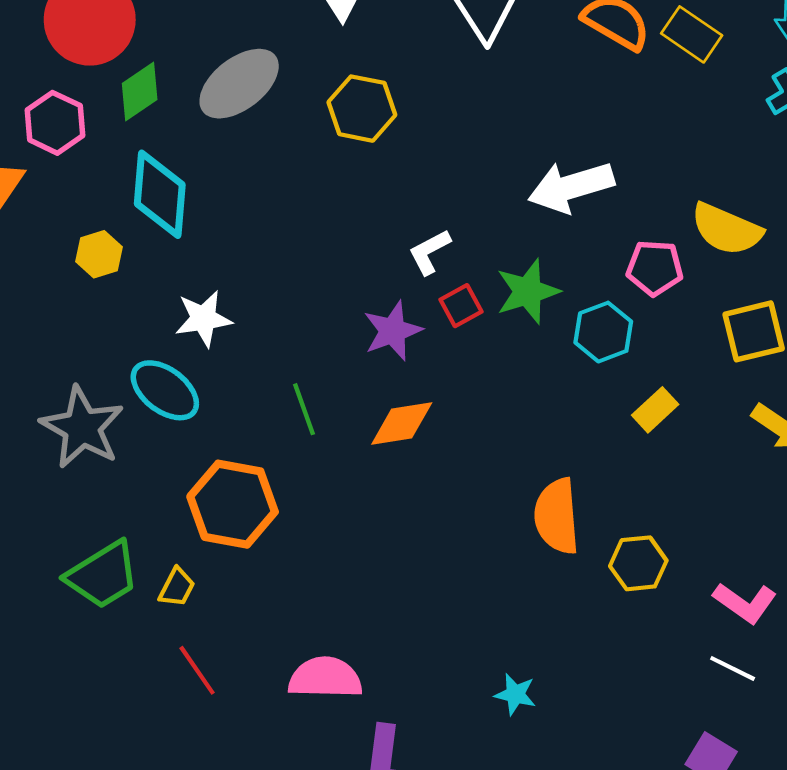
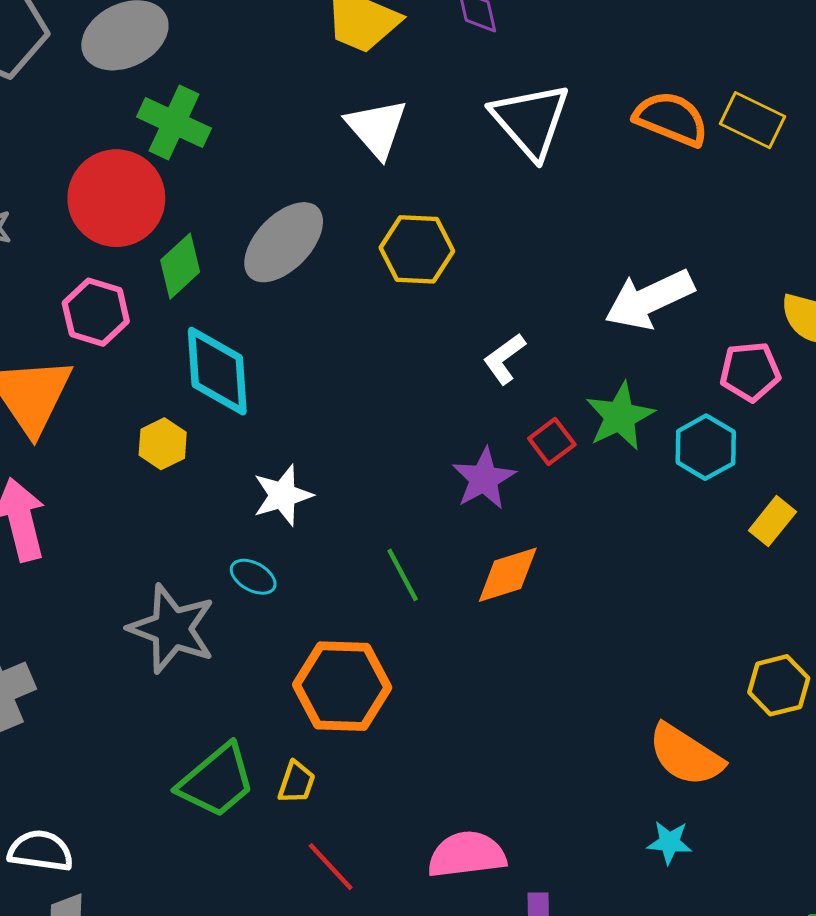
white L-shape: (429, 252) -> (504, 359), moved
cyan ellipse: (165, 390) -> (253, 577), size x0.6
orange semicircle: (557, 516) -> (686, 755), moved, turned -44

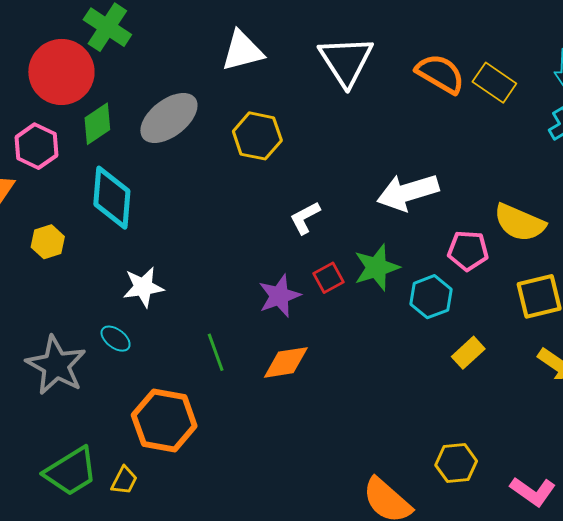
white triangle: (377, 128) -> (242, 51), turned 48
yellow hexagon: (163, 444) -> (48, 242), moved

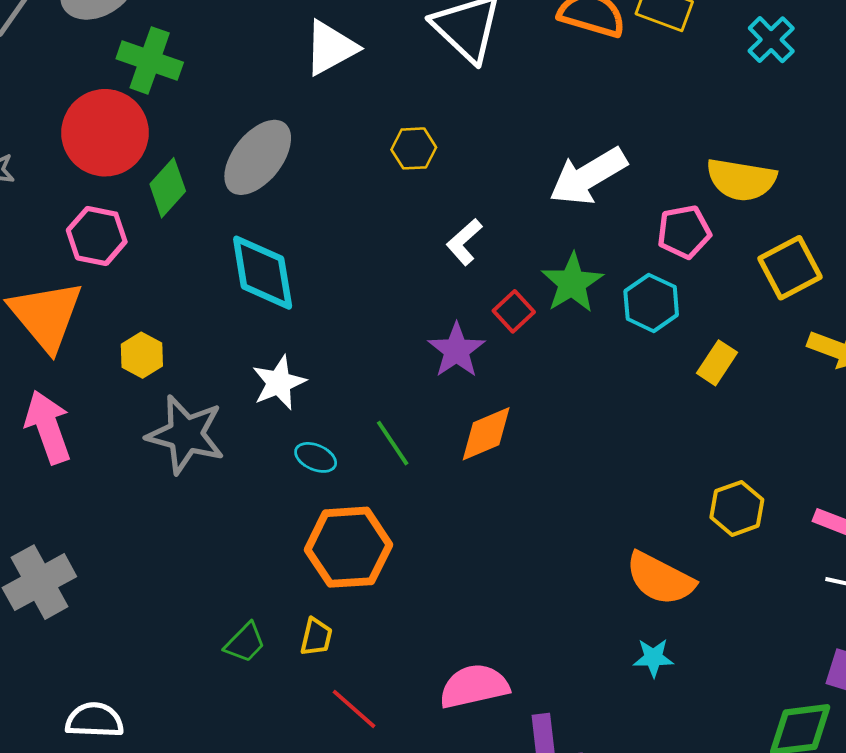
yellow hexagon: (257, 136) -> (414, 148), moved, size x0.7
cyan diamond: (112, 198) -> (263, 273), moved
cyan ellipse: (116, 339) -> (316, 457), moved
gray star: (56, 365) -> (186, 434), moved
green trapezoid: (71, 472) -> (245, 643), size x0.6

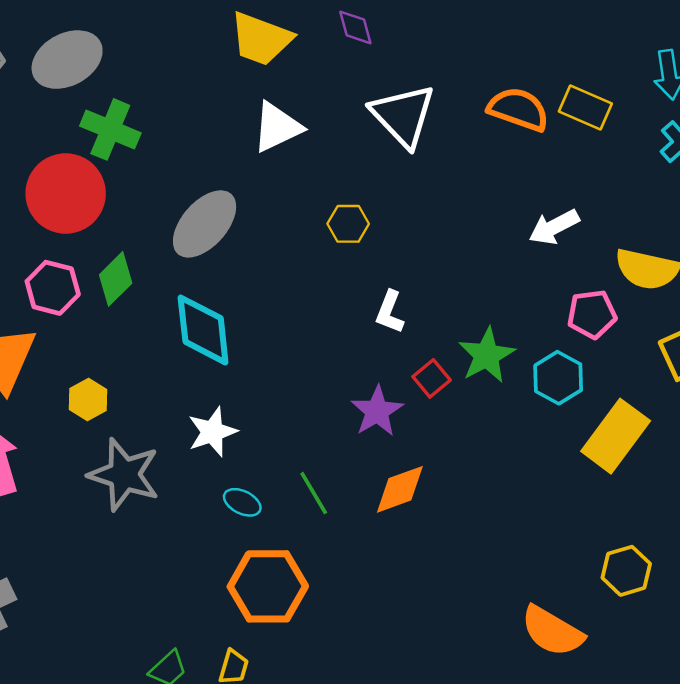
white arrow: (588, 176) -> (554, 227), moved, size x0.7
green diamond: (168, 188) -> (116, 279), moved
white L-shape: (464, 242) -> (390, 312), turned -30
yellow rectangle: (717, 363) -> (616, 436), size x1.8

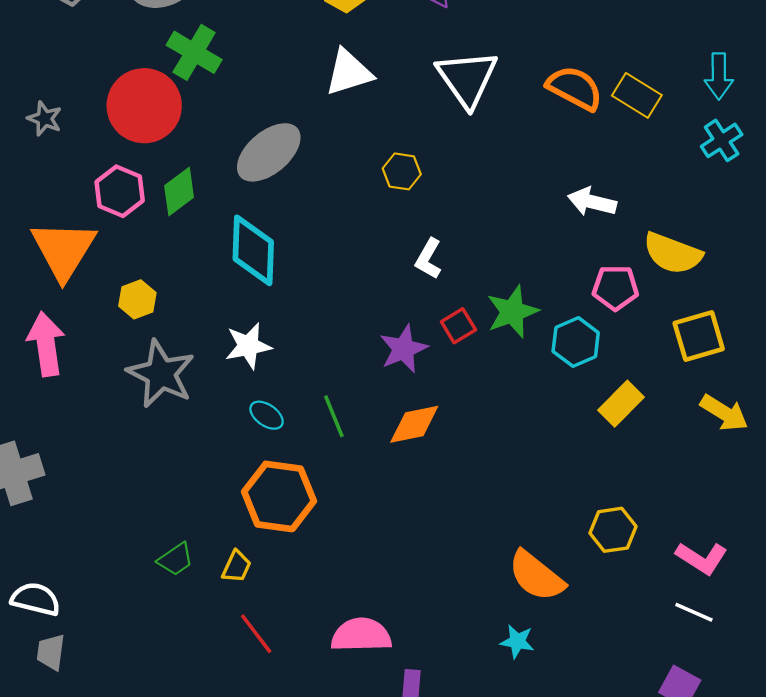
white arrow: (554, 227) -> (592, 202), turned 33
yellow rectangle: (616, 436) -> (621, 404), size x0.7

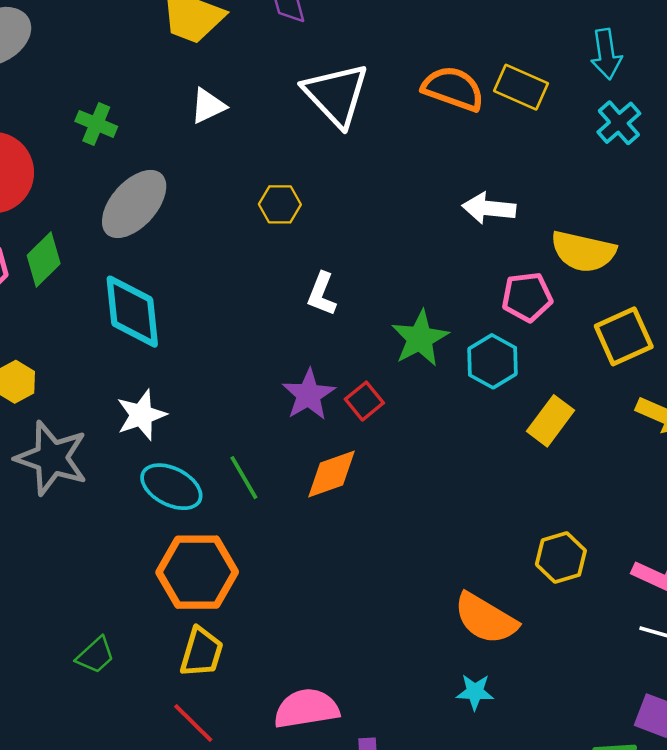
green cross: (194, 52) -> (96, 124), moved, size x0.7
white triangle: (349, 72) -> (208, 106), size x0.7
red square: (458, 326) -> (364, 401), moved
cyan ellipse: (267, 415) -> (171, 487), size x1.6
yellow trapezoid: (237, 567) -> (202, 652), moved, size x1.4

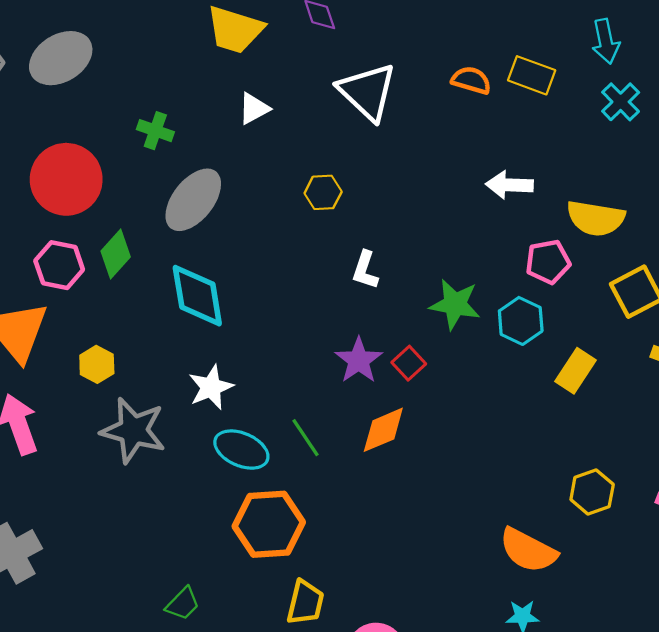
orange semicircle: (453, 89) -> (471, 80), size x0.7
green star: (420, 338) -> (455, 304), turned -30
yellow trapezoid: (202, 652) -> (305, 602), moved

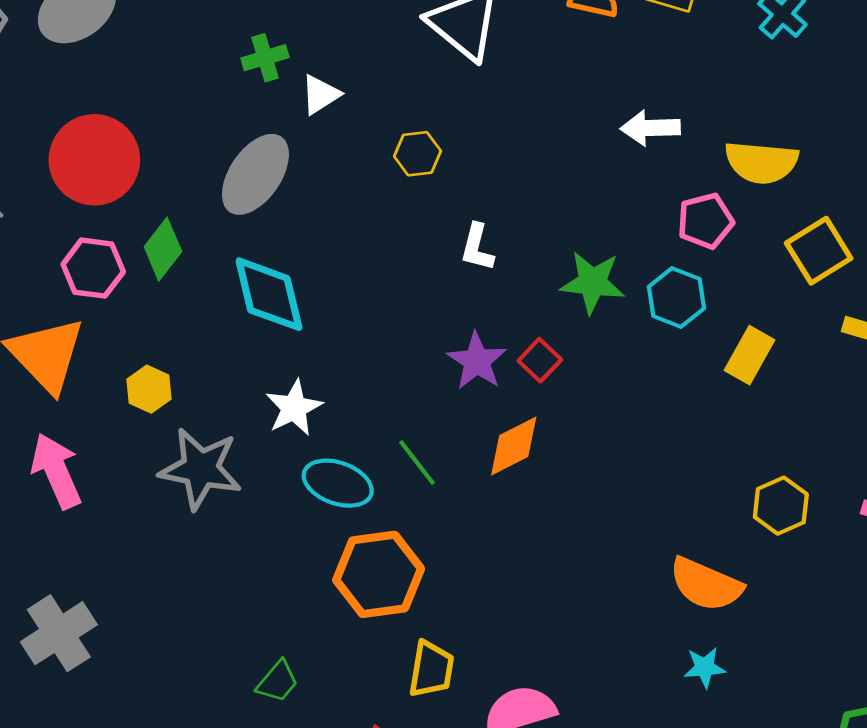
white triangle: (254, 109) -> (320, 95), moved
green cross: (155, 131) -> (265, 58), moved, turned -32

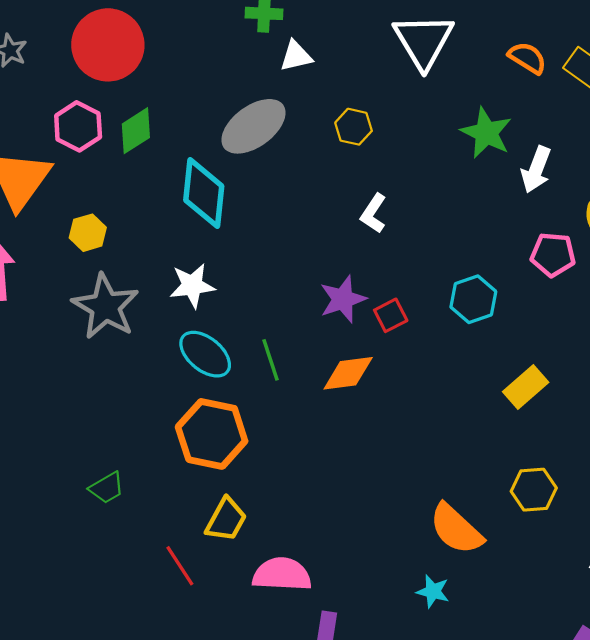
white arrow: (650, 128) -> (536, 170), turned -87
gray ellipse: (255, 174) -> (254, 126), moved
green star: (592, 282) -> (486, 133), moved
cyan hexagon: (676, 297) -> (473, 299), moved
yellow rectangle: (749, 355) -> (526, 387), moved

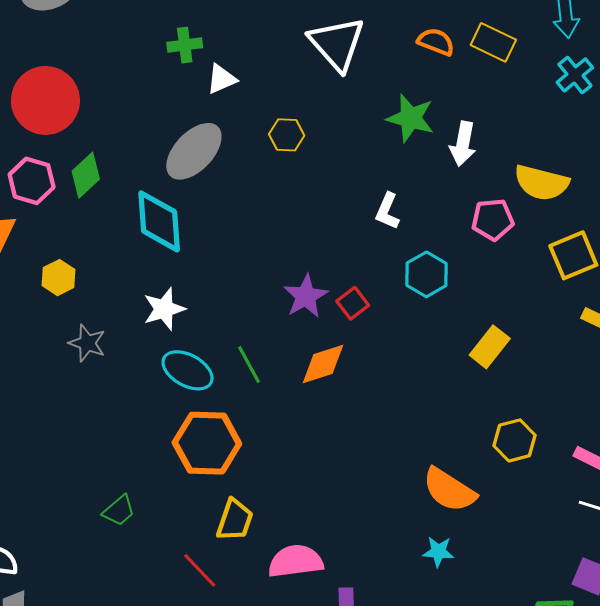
white L-shape: (373, 213) -> (387, 211), moved
gray star: (105, 307) -> (87, 343), size x0.6

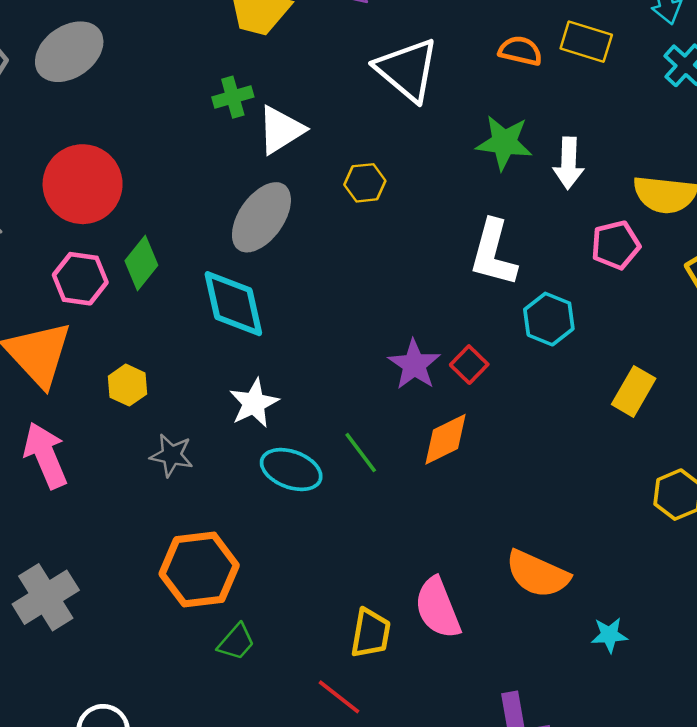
white triangle: (221, 79) -> (281, 130), size x1.4
white L-shape: (387, 211) -> (493, 253), size x1.6
orange hexagon: (207, 443) -> (199, 570), moved
orange semicircle: (449, 490) -> (537, 574), moved
pink semicircle: (296, 561) -> (438, 608), moved, turned -96

